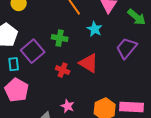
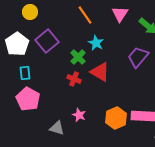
cyan star: (95, 29) -> (96, 43), moved
green cross: (60, 38) -> (78, 57), moved, turned 35
purple square: (33, 51) -> (47, 41), moved

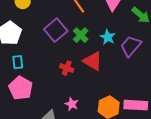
purple square: (47, 41) -> (56, 30), moved
cyan star: (96, 43) -> (108, 37), moved
green cross: (78, 57) -> (81, 35), moved

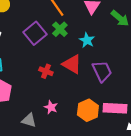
green cross: (81, 35) -> (60, 29), moved
purple trapezoid: (131, 46) -> (102, 71), moved, turned 115

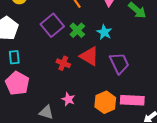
green cross: (60, 29) -> (77, 30), moved

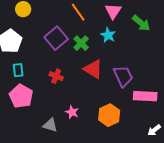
cyan star: (104, 32) -> (108, 35), moved
red cross: (63, 63) -> (56, 76), moved
pink rectangle: (132, 100) -> (145, 96), moved

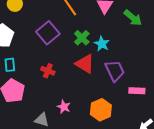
cyan star: (108, 35) -> (102, 44), moved
green cross: (81, 43) -> (82, 38), moved
pink rectangle: (145, 96) -> (137, 91), size x0.7

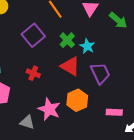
pink rectangle: (137, 91) -> (114, 112), moved
pink star: (64, 107) -> (49, 109), size x1.6
orange hexagon: (101, 110) -> (77, 100), moved

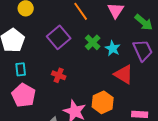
red triangle: (70, 66) -> (124, 74), moved
purple trapezoid: (100, 73) -> (143, 50), moved

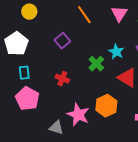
purple square: (59, 37) -> (62, 41), size x0.7
green cross: (93, 42) -> (96, 64), moved

